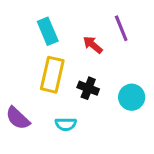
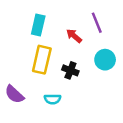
cyan rectangle: (48, 31) -> (38, 25), turned 36
cyan circle: (132, 97) -> (105, 60), moved

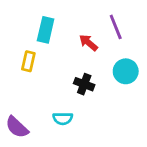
yellow rectangle: (42, 60) -> (28, 61), moved, size x0.6
purple semicircle: (14, 94) -> (17, 127), moved

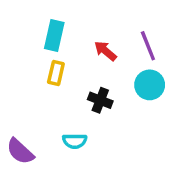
purple line: (116, 27) -> (148, 46), moved
yellow rectangle: (28, 61) -> (56, 73), moved

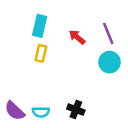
black cross: (100, 100) -> (76, 110), moved
cyan semicircle: (75, 141) -> (41, 112), moved

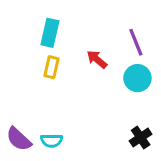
red arrow: (77, 37) -> (97, 59), moved
black cross: (76, 110) -> (141, 137), moved, turned 35

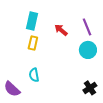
red arrow: (97, 59) -> (61, 30), moved
cyan semicircle: (52, 141) -> (34, 75), moved, turned 80

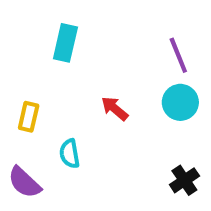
red arrow: (61, 30) -> (115, 109), moved
yellow rectangle: (33, 43) -> (29, 117), moved

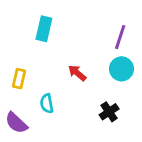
purple line: (178, 55) -> (120, 37), turned 40
black cross: (184, 180) -> (109, 112), moved

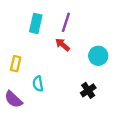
purple line: (120, 37) -> (66, 22), moved
red arrow: (77, 73) -> (62, 45), moved

